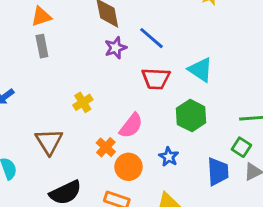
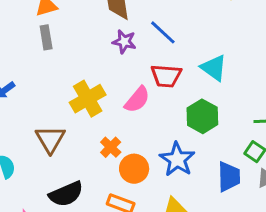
purple star: (116, 48) -> (124, 42), turned 30
yellow cross: (83, 102) -> (88, 99), size x1.6
pink semicircle: (131, 126) -> (137, 100), moved
blue star: (169, 157) -> (177, 159), size x1.6

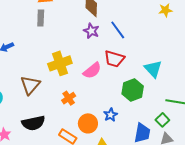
cyan triangle: (214, 68) -> (153, 69), moved
blue star: (177, 159) -> (111, 115), size x0.6
orange circle: (134, 169) -> (88, 123), moved

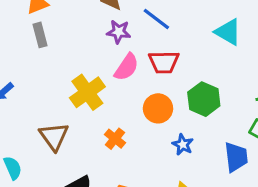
cyan triangle: (153, 69) -> (228, 32), moved
pink semicircle: (92, 70) -> (127, 67), moved
orange circle: (88, 123) -> (158, 108), moved

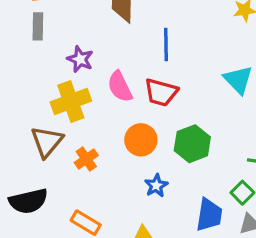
blue line: (156, 19) -> (166, 44), turned 36
purple star: (119, 32) -> (80, 59), moved
pink semicircle: (127, 67) -> (120, 87), turned 104
brown triangle: (54, 136) -> (47, 142), moved

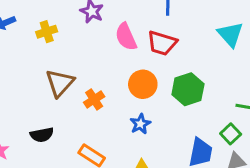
yellow cross: (71, 101) -> (47, 32), moved, size x0.6
blue star: (156, 186) -> (140, 124), moved
black semicircle: (28, 201) -> (42, 135), size x0.7

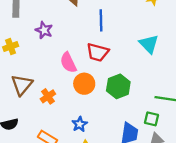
pink semicircle: (126, 37) -> (68, 63), moved
blue star: (140, 124) -> (80, 124), moved
green square: (231, 134) -> (152, 119), turned -32

